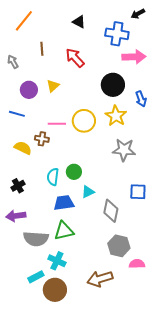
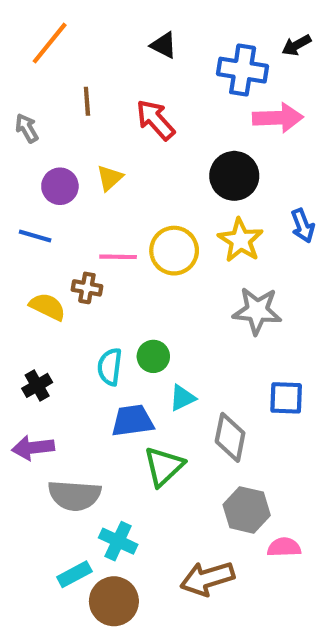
black arrow: (138, 14) -> (297, 45), moved
blue arrow: (141, 99) -> (303, 226), moved
green triangle: (64, 231) -> (164, 466), moved, turned -30

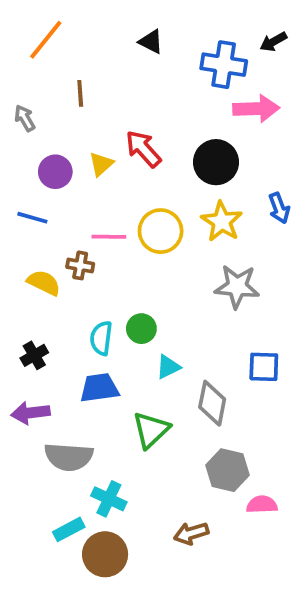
red arrow: (155, 120) -> (143, 149), moved
blue trapezoid: (133, 421) -> (99, 388), moved
brown arrow: (207, 578) -> (191, 533), size x0.7

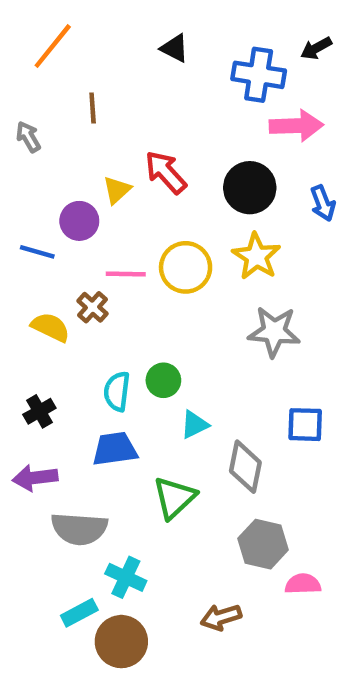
purple circle: (55, 172) -> (79, 221), moved
blue arrow: (279, 208) -> (323, 203), moved
brown cross: (80, 265) -> (93, 307), turned 32

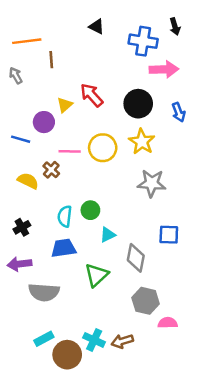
orange line: (53, 46) -> (27, 41), moved, turned 44
black arrow: (316, 48) -> (175, 27), turned -77
cyan cross: (126, 577) -> (94, 340), moved

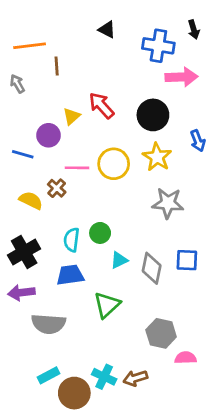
blue arrow: (179, 112) -> (198, 141), moved
black cross: (22, 227) -> (24, 252), size x1.6
gray diamond: (136, 258) -> (152, 268), moved

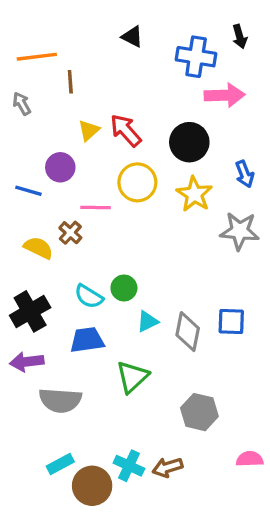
yellow triangle: (72, 116) -> (89, 130), moved
yellow circle: (114, 164) -> (137, 182), moved
gray star: (168, 203) -> (240, 231), moved
cyan semicircle: (72, 240) -> (89, 296), turned -65
pink semicircle: (186, 358) -> (250, 459), moved

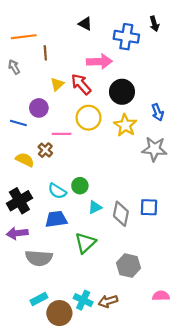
pink arrow: (225, 95) -> (99, 62), moved

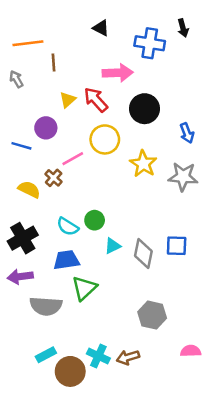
yellow star: (125, 125) -> (143, 164), moved
pink line: (62, 134) -> (73, 159), turned -30
green triangle: (85, 243) -> (84, 288), moved

